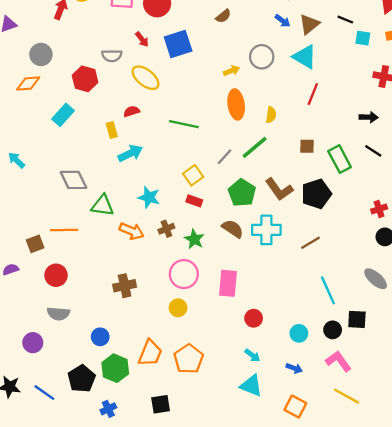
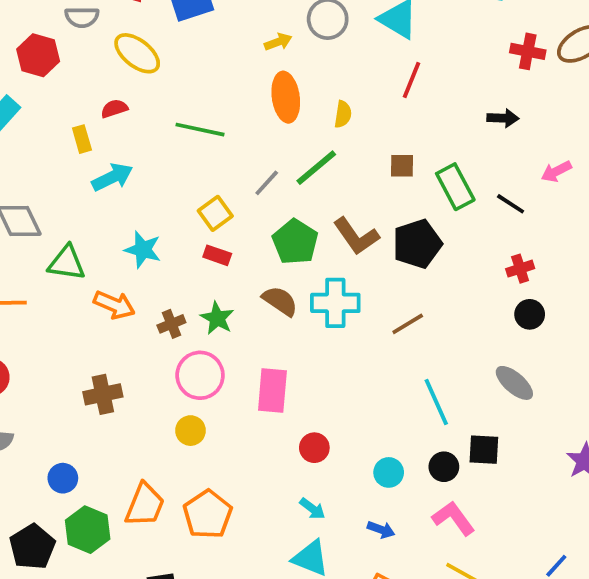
black line: (373, 151) -> (511, 204), moved
brown cross: (166, 229) -> (171, 324), moved

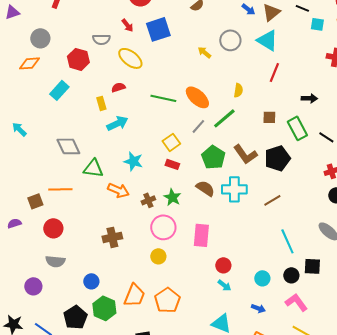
yellow arrow: (278, 42) -> (204, 52), turned -120
orange ellipse: (286, 97) -> (197, 97), moved, turned -40
black arrow: (503, 118) -> (309, 98), moved
cyan arrow: (312, 509) -> (224, 285), moved

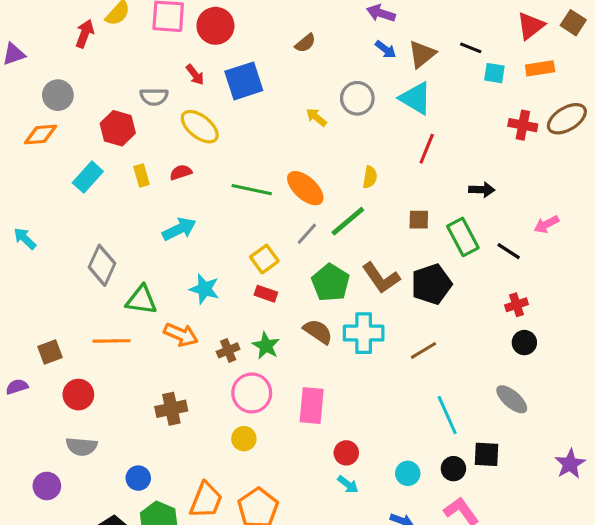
yellow rectangle: (101, 103) -> (141, 175), moved
gray diamond: (68, 146) -> (102, 265), turned 50
orange line: (60, 189) -> (111, 341), moved

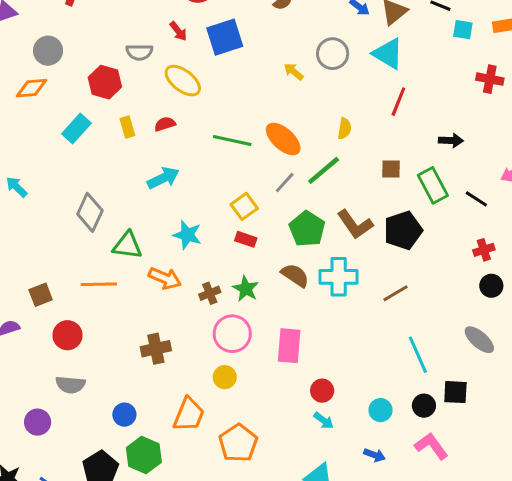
orange trapezoid: (206, 500) -> (189, 415), moved

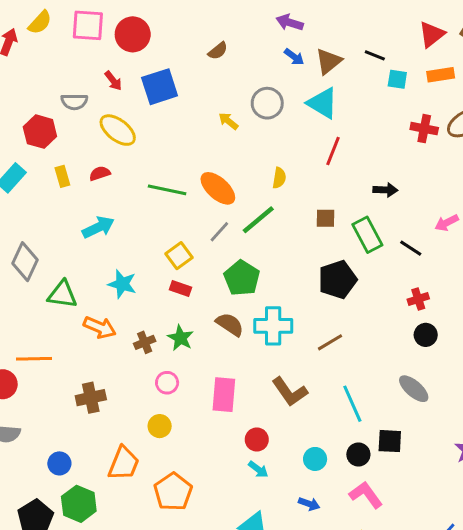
brown L-shape: (355, 224) -> (290, 392), moved
orange line: (99, 284) -> (34, 359), moved
pink circle: (232, 334) -> (167, 383), size x0.6

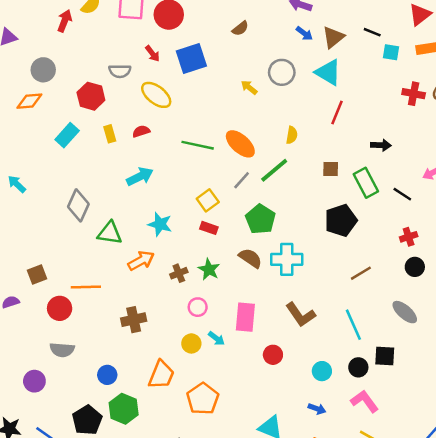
orange arrow: (100, 327) -> (141, 261), turned -52
brown line: (330, 342) -> (361, 273), moved
cyan arrow: (258, 469) -> (216, 338), moved

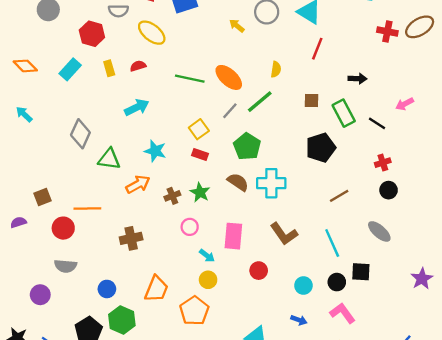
orange diamond: (29, 101) -> (25, 66), moved, turned 50
yellow circle: (191, 343) -> (208, 280), moved

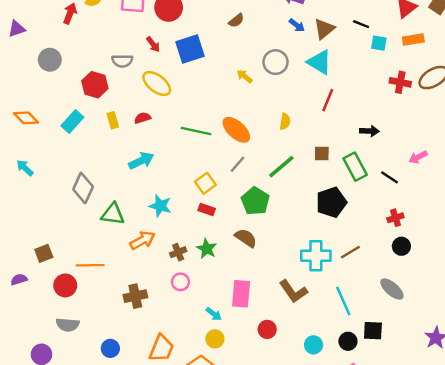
green line: (260, 102) -> (281, 167), moved
cyan cross: (271, 183) -> (316, 256), moved
pink circle: (190, 227) -> (180, 282), moved

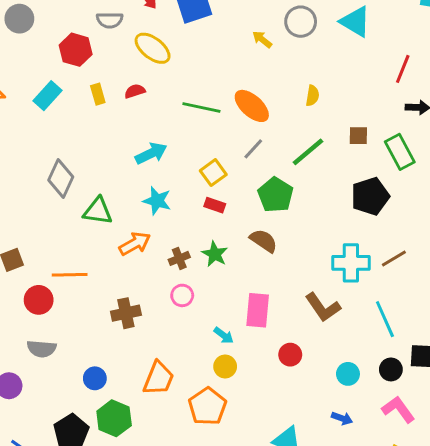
red line: (328, 100) -> (403, 69), moved
cyan arrow: (141, 161) -> (151, 153), moved

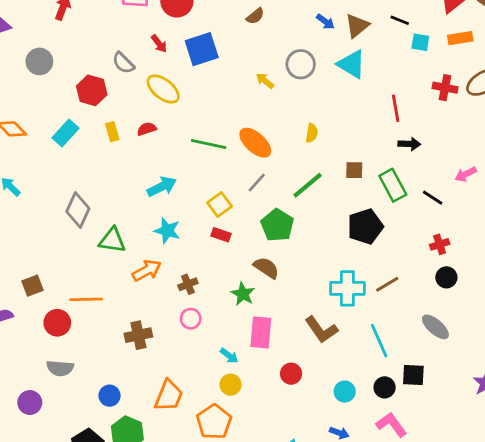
gray semicircle: (110, 20) -> (123, 63), turned 45
red line: (403, 69) -> (396, 108), turned -32
green star: (215, 254) -> (243, 294), moved

